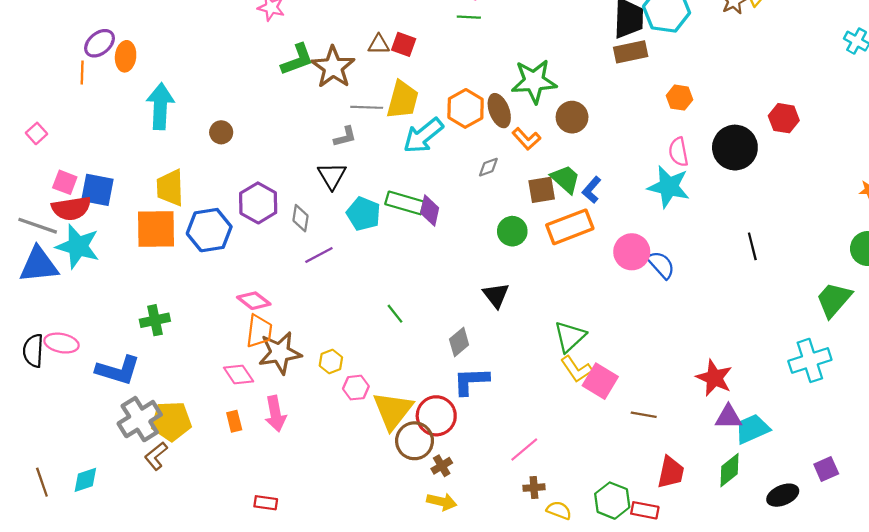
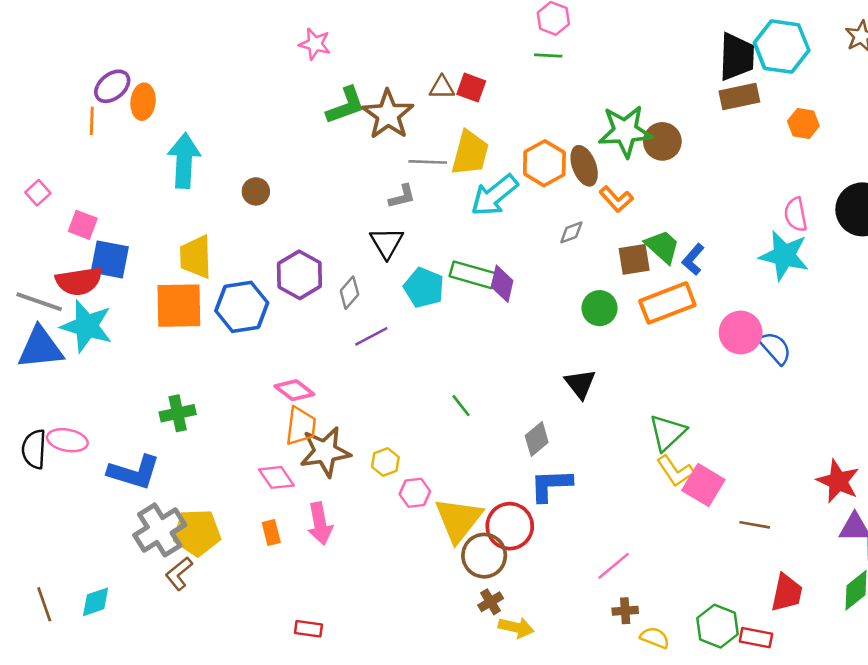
orange hexagon: (680, 98) -> (803, 123), moved
brown circle: (572, 117) -> (662, 141), moved
pink square: (65, 182) -> (83, 225), moved
gray diamond: (300, 218) -> (349, 293), turned 32
brown cross: (442, 466) -> (491, 602), moved

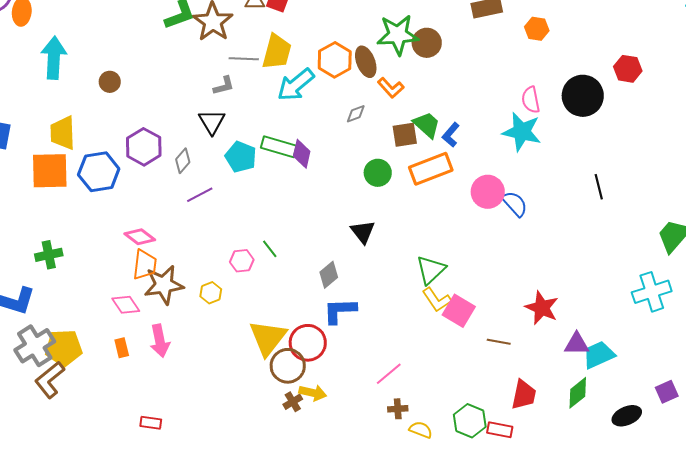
red star: (838, 481) -> (542, 308), moved
pink hexagon: (415, 493) -> (242, 261), moved
brown L-shape: (179, 574) -> (50, 380), size x1.4
yellow arrow: (516, 627) -> (313, 393), moved

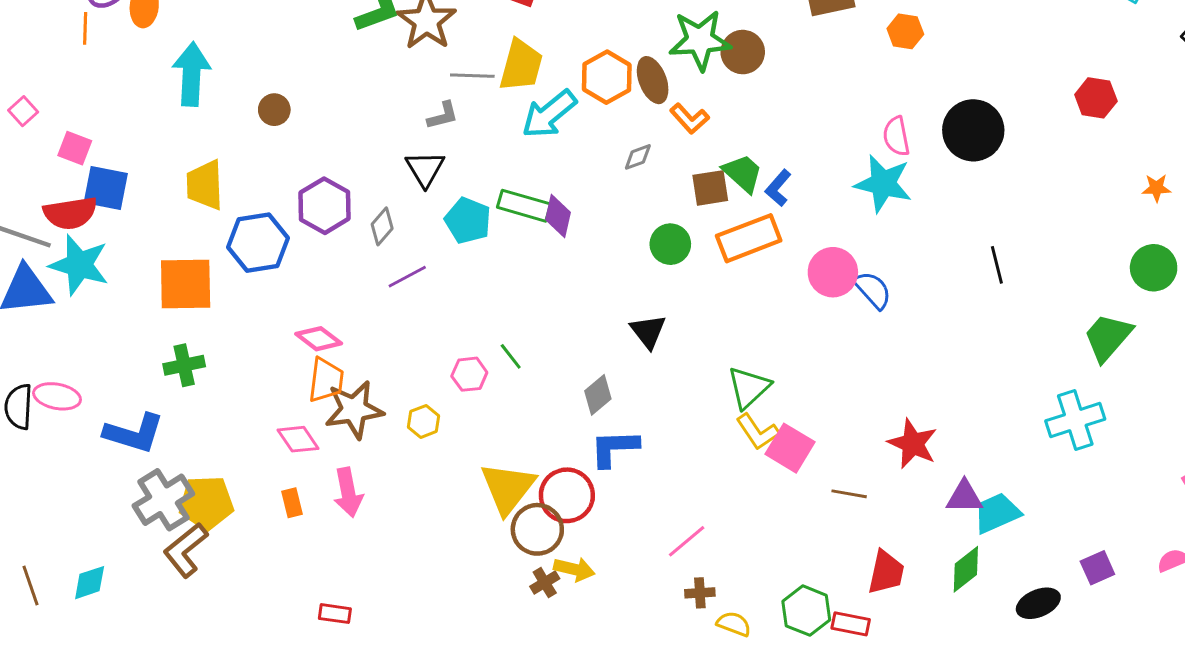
red hexagon: (628, 69) -> (1096, 98), moved
orange square: (50, 171) -> (186, 284), moved

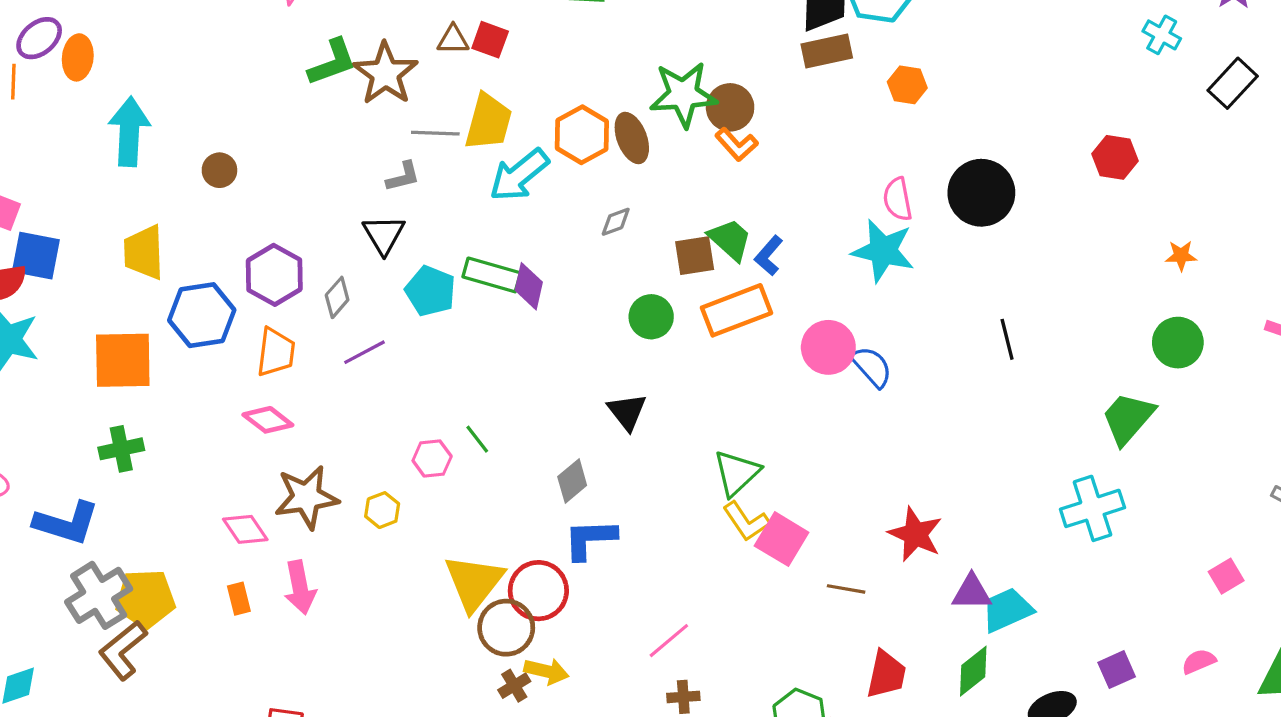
orange L-shape: (690, 119) -> (737, 144), moved
orange trapezoid: (326, 380) -> (276, 352), moved

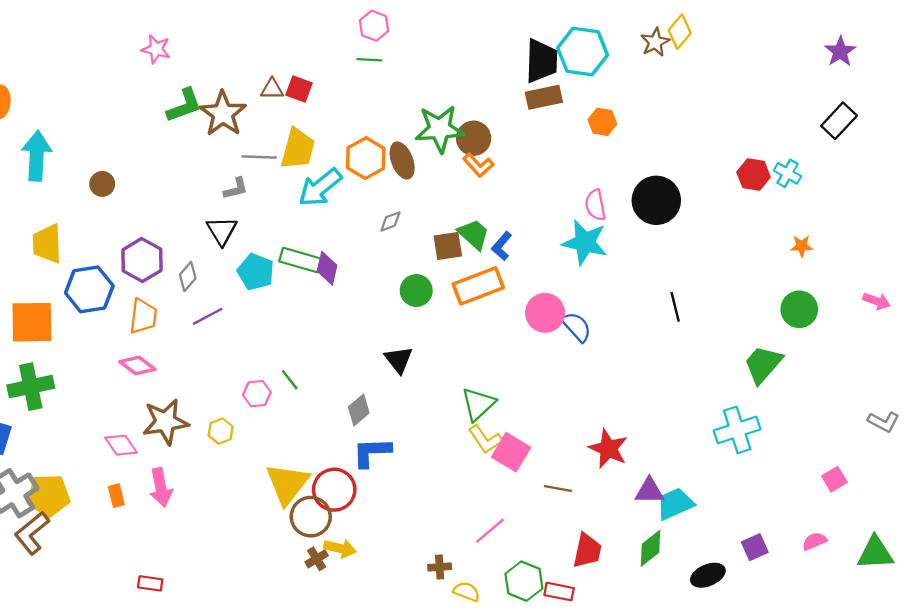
cyan cross: (1162, 35) -> (788, 173), moved
green cross: (121, 449) -> (31, 387), size x1.4
pink line: (669, 641) -> (490, 531), moved

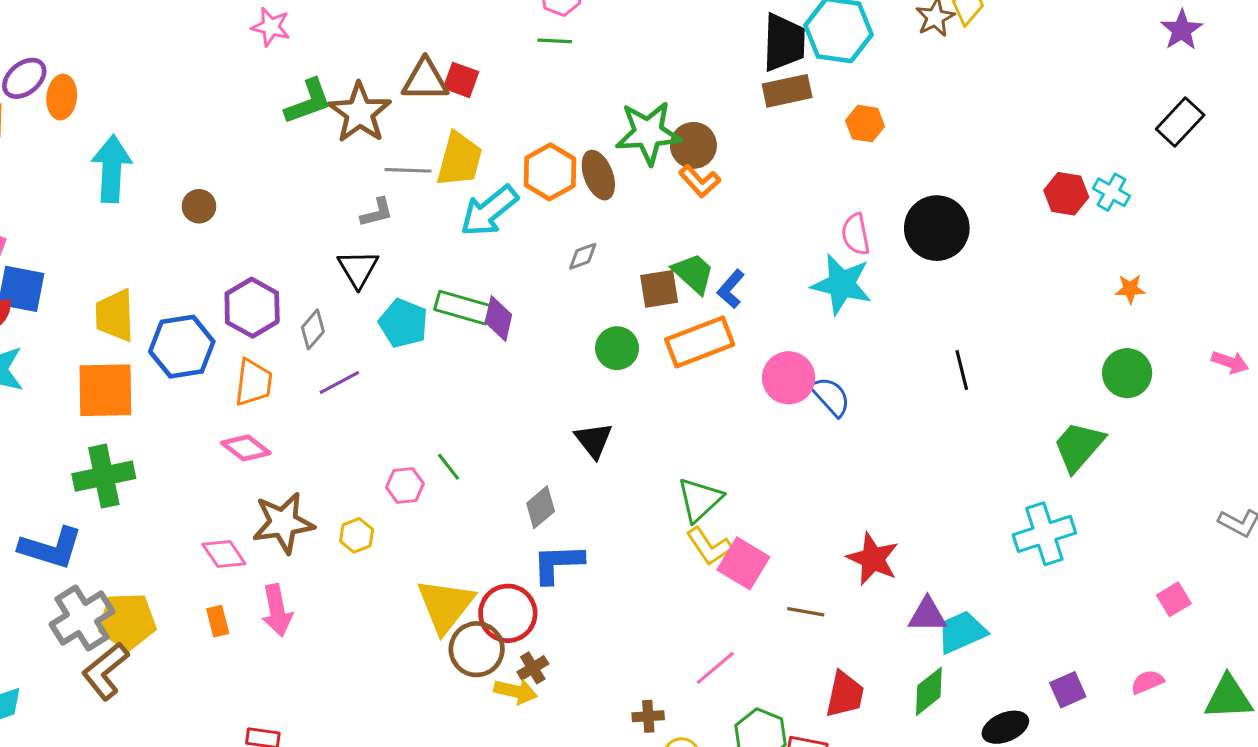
brown triangle: (272, 89) -> (425, 80), size x1.5
yellow trapezoid: (47, 244) -> (115, 315), moved
brown cross: (317, 559) -> (533, 668), moved

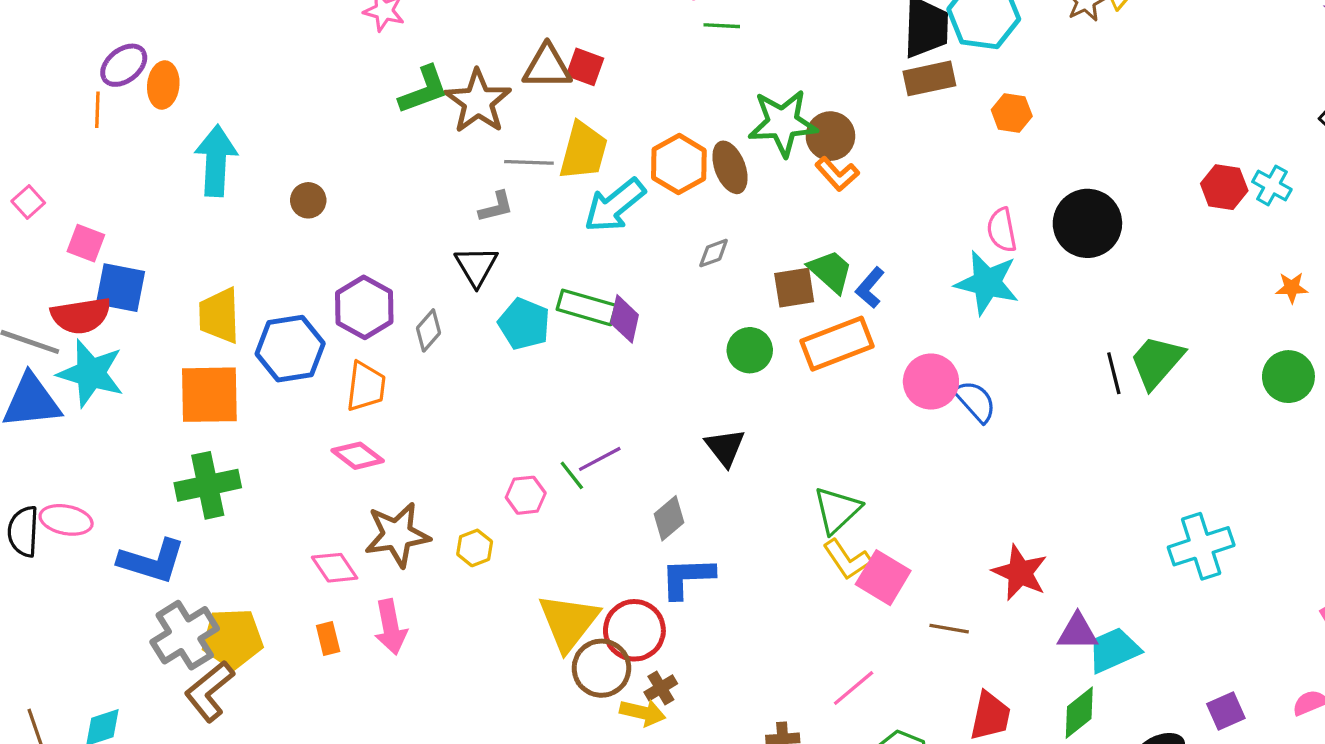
green line: (555, 41) -> (722, 26), moved
purple line: (339, 382) -> (600, 459), moved
green trapezoid: (1079, 446) -> (1157, 362), moved

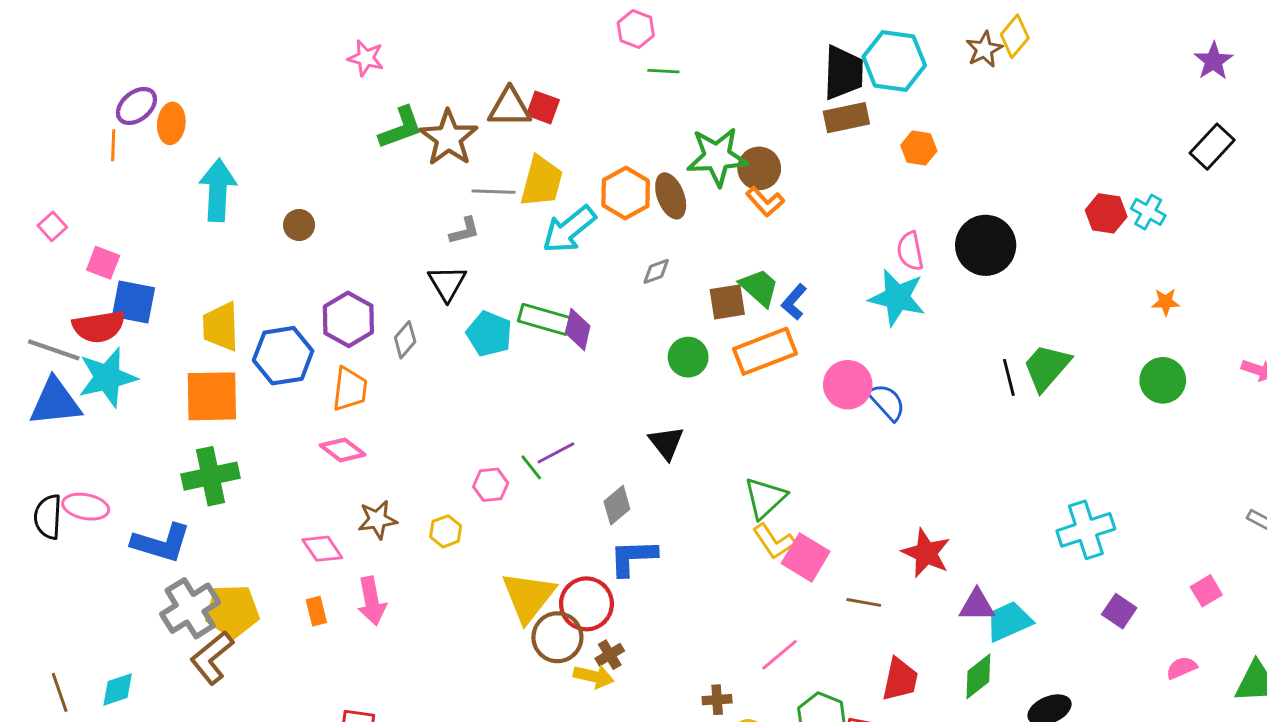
cyan star: (91, 373) -> (107, 377), turned -30
brown star: (397, 535) -> (377, 520), size x0.7
purple square: (1226, 711) -> (1119, 611), moved, turned -32

